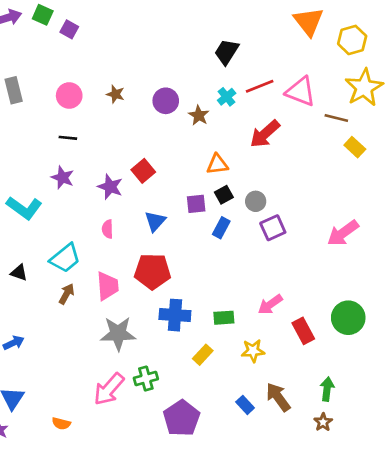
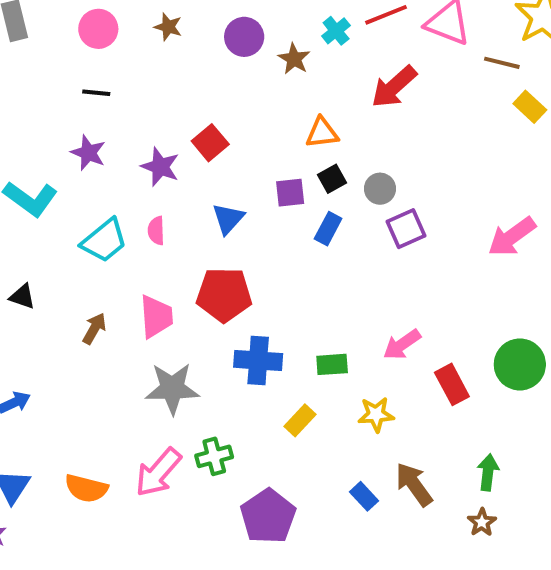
cyan trapezoid: (65, 258) -> (104, 241), moved
orange semicircle: (61, 423) -> (86, 488), moved, size x1.5

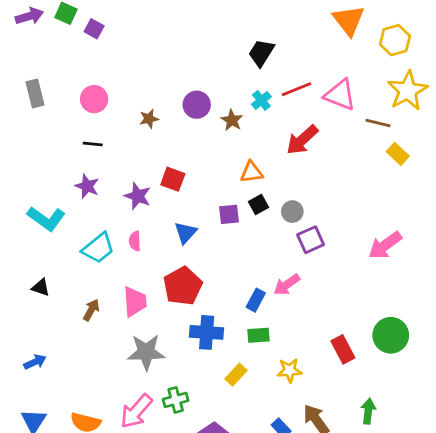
brown star: (168, 27) -> (149, 119), moved, turned -30
red square: (210, 143) -> (173, 179), turned -30
blue rectangle: (328, 229) -> (256, 300), moved
red pentagon: (224, 295) -> (183, 286), turned -30
pink arrow: (402, 344) -> (287, 285), moved

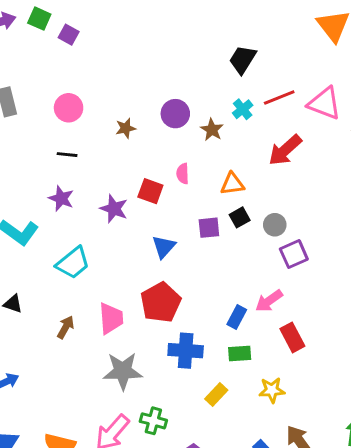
pink semicircle: (135, 241) -> (183, 174), moved
red rectangle: (343, 349) -> (292, 337), moved
green cross: (176, 400) -> (153, 421), turned 30

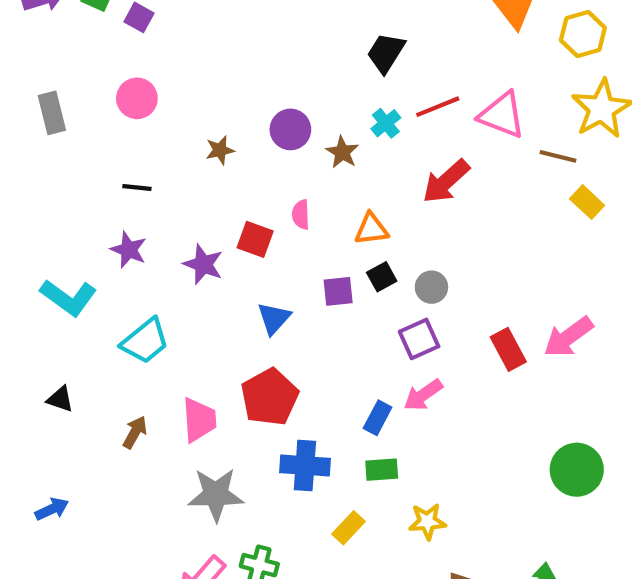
pink circle: (69, 108) -> (137, 98), moved
purple square: (294, 254) -> (419, 339), moved
red rectangle: (292, 337) -> (508, 349), moved

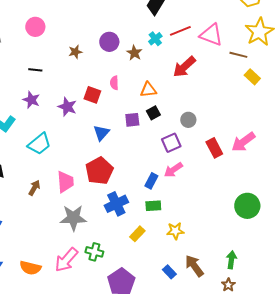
gray circle: (431, 287) -> (188, 120), moved
blue cross: (305, 466) -> (116, 204), turned -30

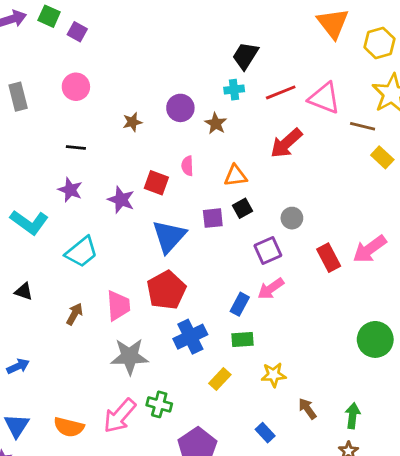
cyan cross: (155, 39) -> (234, 90), moved, turned 32
blue triangle: (101, 133) -> (169, 236), size x1.5
brown arrow: (194, 266) -> (307, 409), moved, size x0.7

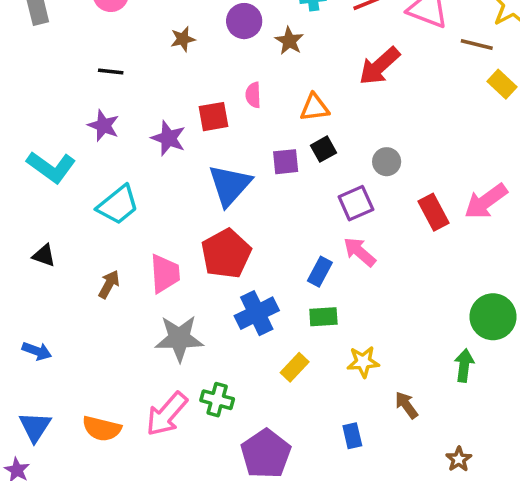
red square: (156, 183) -> (213, 117), turned -30
pink arrow: (271, 289) -> (360, 252), turned 76
blue arrow: (18, 366) -> (37, 351), turned 45
green arrow: (353, 416) -> (464, 365), moved
blue rectangle: (265, 433) -> (352, 436), turned 30

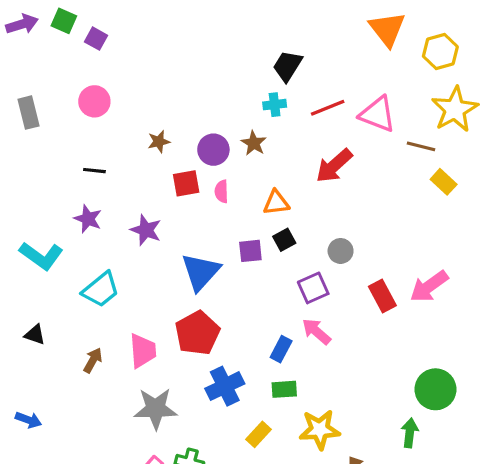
purple circle: (244, 21) -> (213, 150), moved
red square: (213, 117) -> (186, 183), moved
yellow star: (363, 362) -> (320, 430), size x1.4

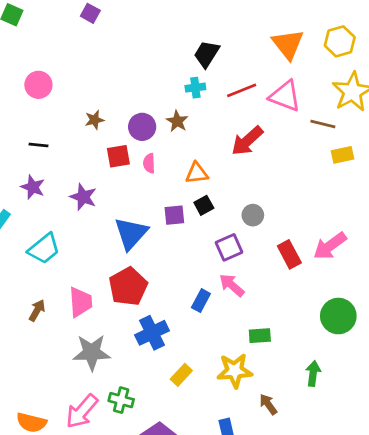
orange triangle: (387, 29) -> (288, 44), moved
purple square: (96, 39) -> (90, 13), moved
yellow rectangle: (444, 182) -> (343, 155), turned -55
green rectangle: (284, 389) -> (260, 336), moved
green circle: (435, 389) -> (338, 316), moved

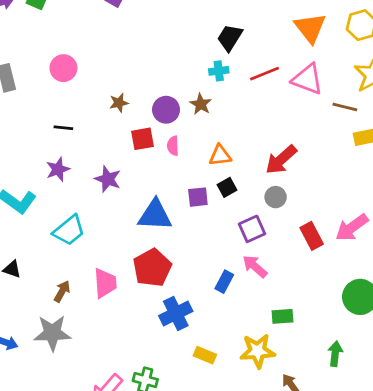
red arrow: (247, 141) -> (281, 160), moved
purple star: (33, 187) -> (58, 169), turned 30
blue triangle: (131, 233) -> (155, 215), turned 51
gray star: (92, 352) -> (52, 333), moved
yellow rectangle: (181, 375) -> (205, 355), turned 70

